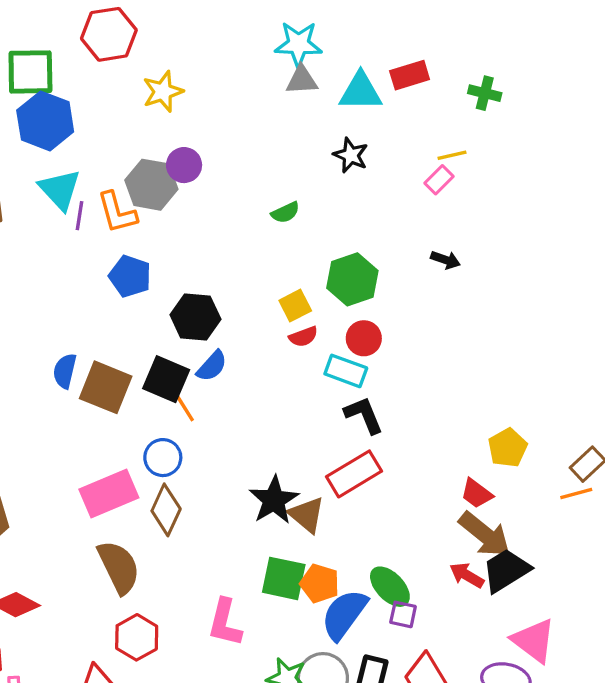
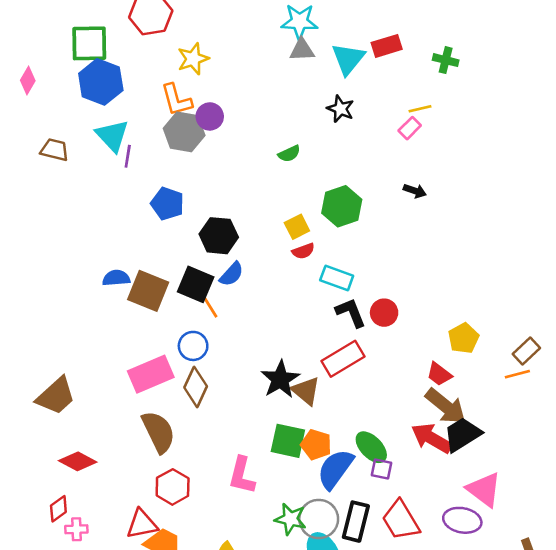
cyan triangle: (361, 92) -> (348, 59), turned -51
orange L-shape: (117, 212) -> (176, 100), moved
red circle: (364, 338) -> (384, 313), moved
blue semicircle: (65, 371) -> (116, 278), turned 72
red arrow: (467, 575) -> (432, 438), size x1.5

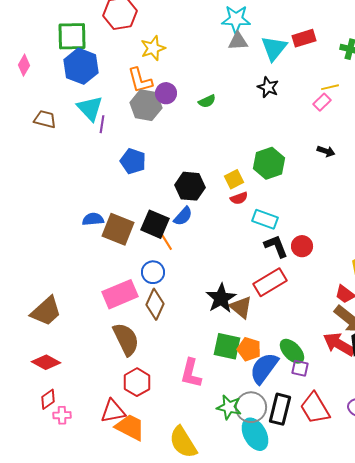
green semicircle: (289, 154) -> (207, 101), moved
black hexagon: (219, 236) -> (190, 186), moved
red diamond: (78, 461) -> (46, 362), moved

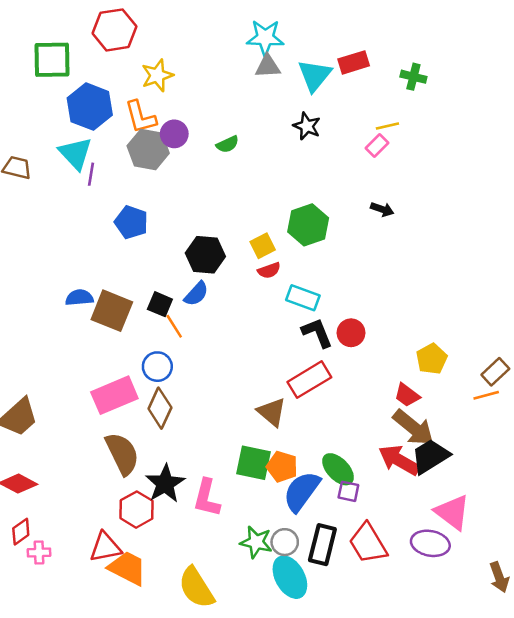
blue hexagon: (81, 66) -> (90, 107), moved
black square: (155, 224) -> (160, 304), size x0.7
black star: (221, 298) -> (165, 484), moved
gray circle: (251, 407) -> (285, 542), size x0.7

